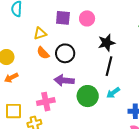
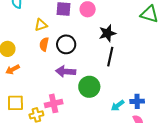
orange semicircle: (43, 53) -> (44, 44), turned 56
cyan arrow: (113, 93) -> (118, 106), moved
pink cross: (46, 102) -> (54, 103), moved

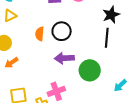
yellow triangle: (41, 25) -> (10, 16), moved
black star: (107, 33) -> (111, 15), moved

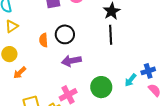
green circle: (90, 70) -> (101, 87), moved

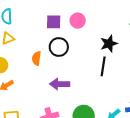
black circle: (65, 34) -> (59, 47), moved

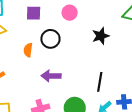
purple square: (54, 22) -> (34, 13), moved
black line: (103, 66) -> (100, 82), moved

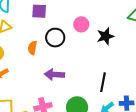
pink circle: (70, 13) -> (81, 24), moved

